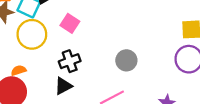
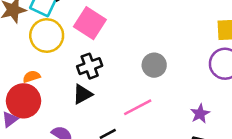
pink square: (70, 23) -> (90, 23), size x1.4

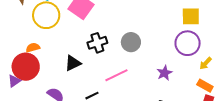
black cross: (90, 66) -> (97, 43), moved
purple star: (200, 114) -> (164, 73), moved

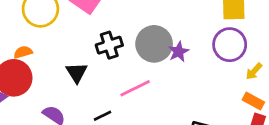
gray circle: (131, 42) -> (154, 44), size x1.4
black triangle: (73, 63) -> (77, 73), turned -36
purple star: (164, 73) -> (179, 52), moved

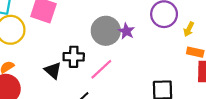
black cross: (109, 45) -> (74, 57), moved, turned 36

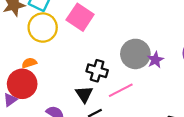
black triangle: (53, 70) -> (84, 94), moved

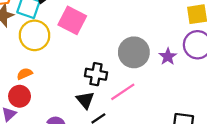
purple star: (155, 60) -> (168, 57), moved
red circle: (22, 84) -> (20, 96), size x0.7

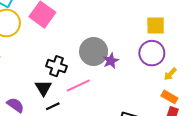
purple star: (168, 57) -> (111, 61), moved

